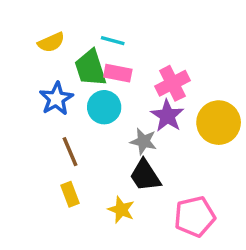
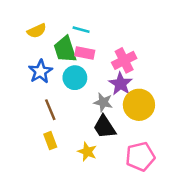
yellow circle: (219, 123) -> (139, 105), moved

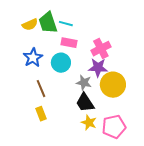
green trapezoid: (65, 49) -> (48, 23), moved
purple star: (120, 84) -> (98, 68), turned -30
yellow star: (87, 152) -> (89, 123), moved

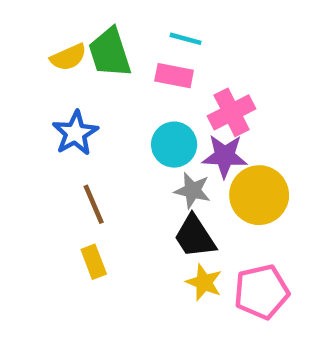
cyan line: (66, 24) -> (186, 39), moved
pink rectangle: (69, 43) -> (174, 76), moved
cyan circle: (61, 63) -> (174, 145), moved

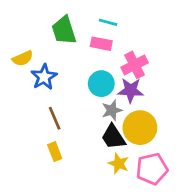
yellow semicircle: (68, 57) -> (23, 58), moved
gray star: (192, 191) -> (112, 110), turned -30
yellow circle: (259, 195) -> (140, 128), moved

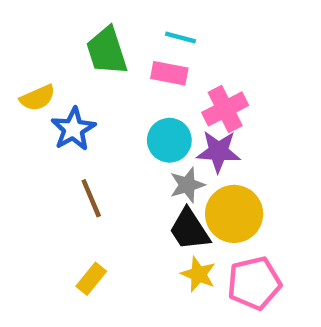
yellow rectangle: (55, 152) -> (91, 279), moved, turned 60

